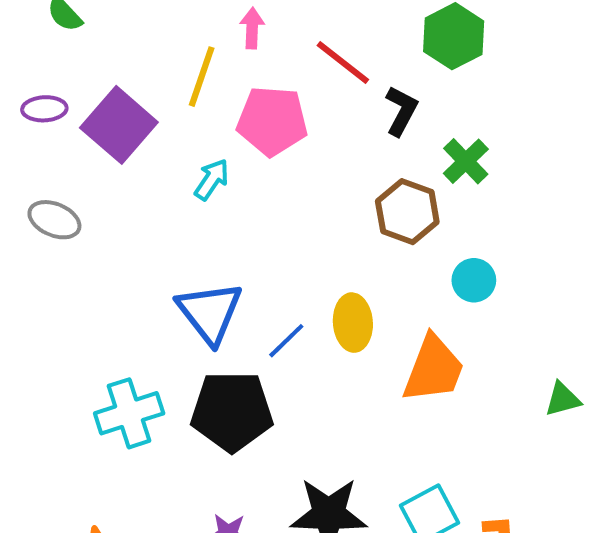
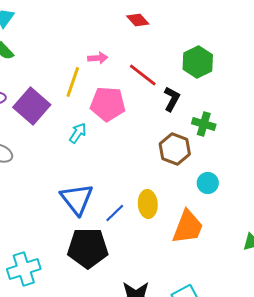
pink arrow: (252, 28) -> (98, 58), turned 84
green cross: (466, 161) -> (204, 124), turned -30
cyan cross: (129, 413) -> (24, 269), moved

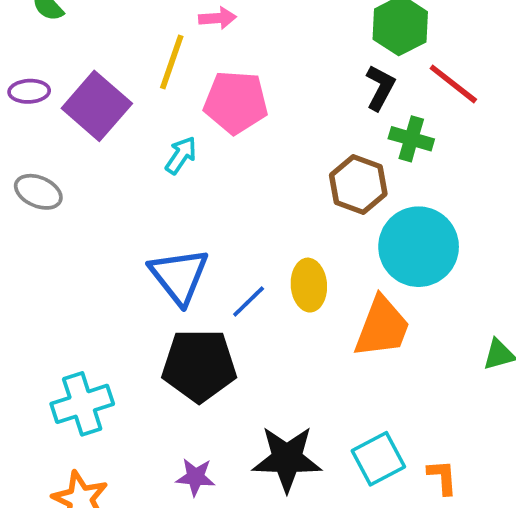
red line: (143, 75) -> (453, 84), moved
black L-shape: (172, 99) -> (380, 88), moved
cyan circle: (208, 183) -> (419, 247), size x2.0

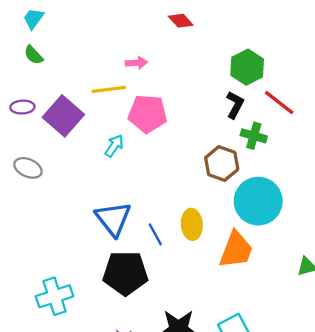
yellow line: (172, 62) -> (109, 89), turned 64
blue line: (249, 302) -> (155, 234), turned -75

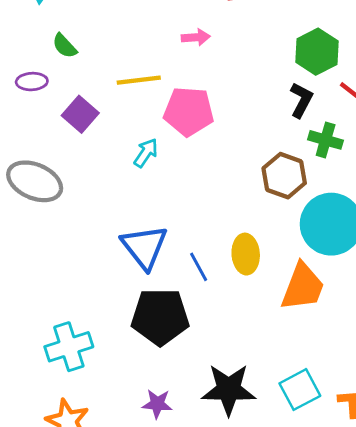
green semicircle: (33, 55) -> (65, 46), moved
pink arrow: (136, 63) -> (196, 37), moved
purple ellipse: (22, 107) -> (32, 82), moved
purple square: (63, 116) -> (80, 114), size x0.7
gray ellipse: (28, 168) -> (35, 181), size x1.5

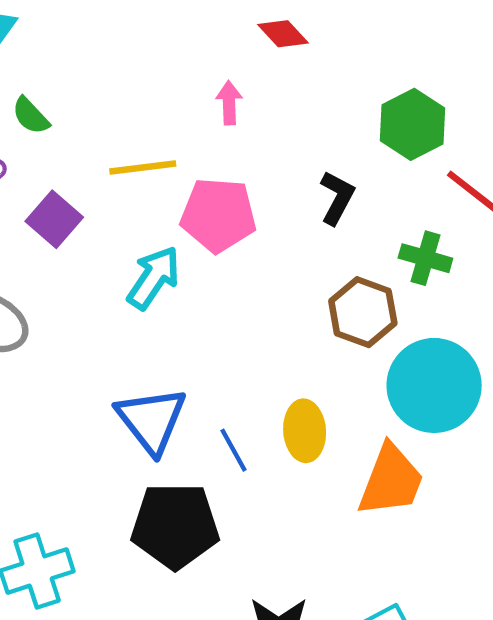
pink arrow: (196, 37) -> (229, 103), turned -88
black L-shape: (301, 100) -> (337, 198), moved
cyan arrow: (146, 153) -> (154, 278), size x1.4

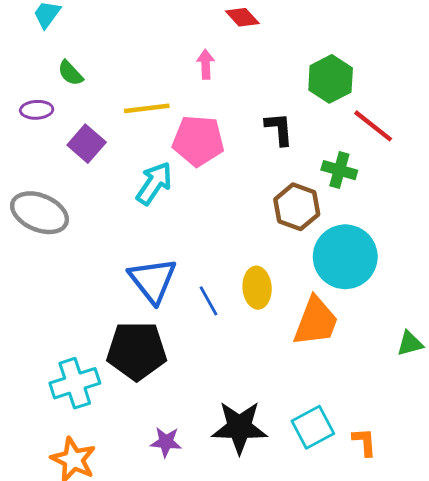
black L-shape: (337, 198) -> (279, 129), turned -33
black pentagon: (175, 526) -> (137, 351), moved

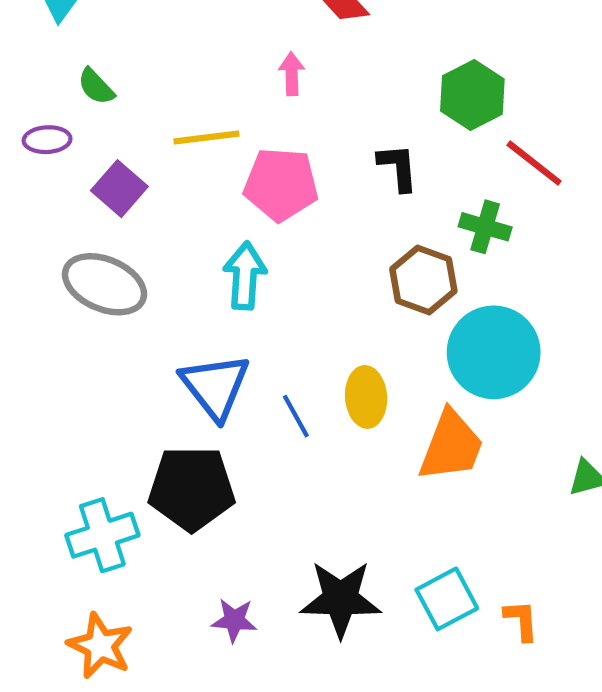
cyan arrow: (154, 183) -> (245, 276), moved, turned -30
gray ellipse: (40, 213) -> (104, 284), moved

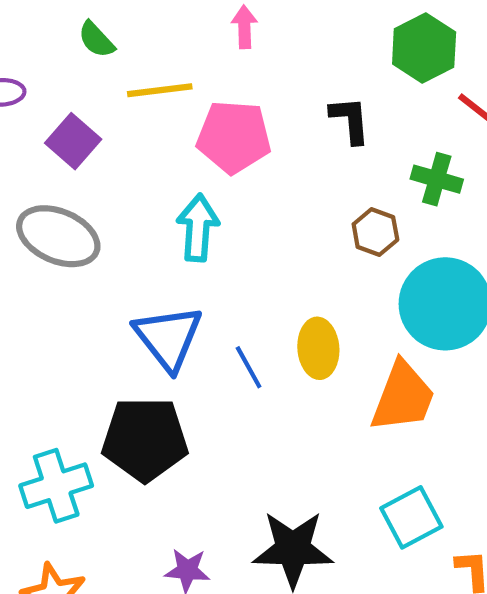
green semicircle: (96, 86) -> (96, 40), moved
brown hexagon: (423, 280) -> (375, 232), size x0.7
cyan square: (447, 599) -> (411, 517), moved

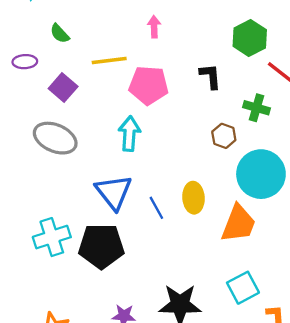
green semicircle: (96, 40) -> (60, 34), moved
cyan cross: (56, 486) -> (52, 237), moved

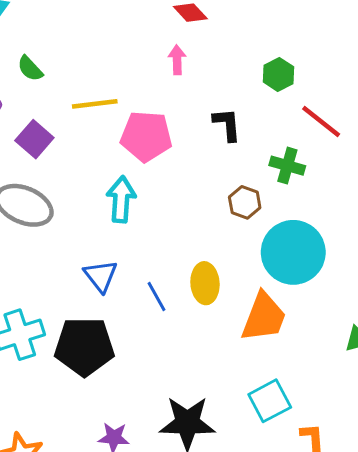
pink arrow: (154, 27) -> (177, 60), moved
green hexagon: (250, 38) -> (279, 74), size x0.7
blue triangle: (114, 192) -> (101, 276), size x0.7

